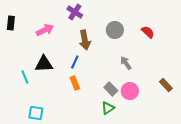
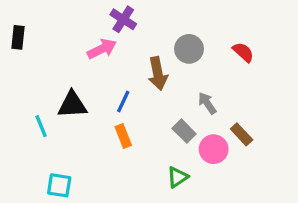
pink arrow: (45, 30) -> (102, 49), moved
brown arrow: (85, 40) -> (158, 74), moved
brown rectangle: (166, 85) -> (242, 134), moved
gray rectangle: (111, 89) -> (184, 131), moved

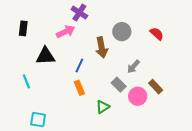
black rectangle: (18, 37) -> (23, 28), moved
gray arrow: (207, 103) -> (133, 67), turned -104
black triangle: (72, 105) -> (45, 56), moved
green triangle: (177, 177) -> (103, 107), moved

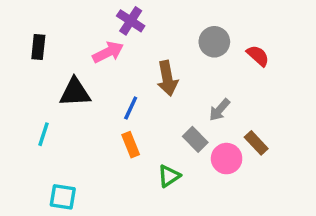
gray circle: (122, 32) -> (214, 42), moved
cyan line: (26, 81) -> (44, 134), turned 40

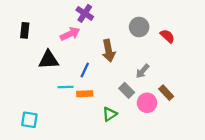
cyan line: (44, 134) -> (66, 87), moved, turned 70
orange rectangle: (131, 145) -> (85, 94), turned -70
cyan square: (63, 197) -> (29, 120), moved

